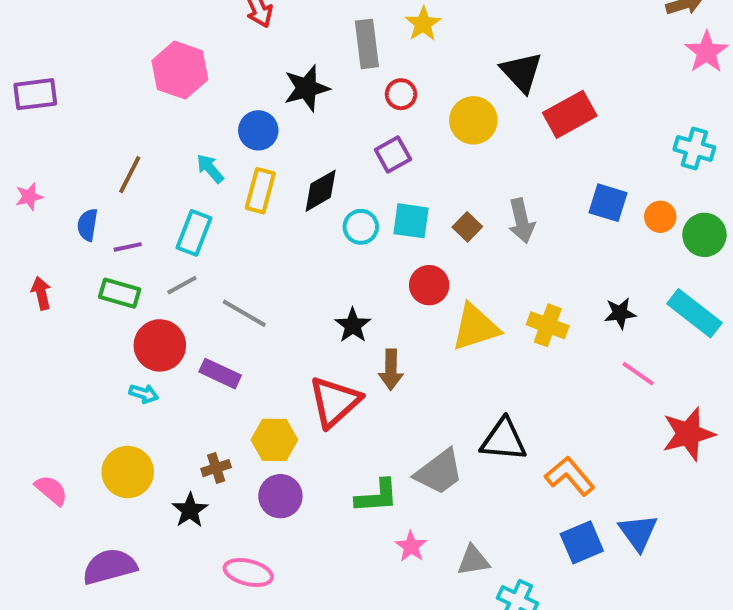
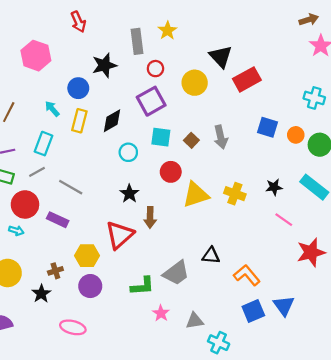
purple square: (393, 154) -> (151, 101), size x1.5
cyan circle: (361, 227) -> (128, 152), moved
black triangle: (503, 440) -> (211, 256), size x0.7

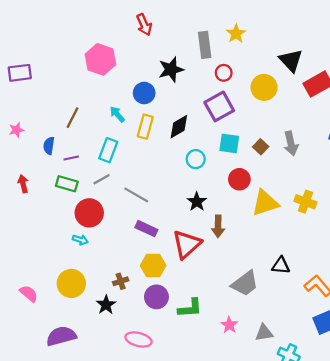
purple rectangle: (58, 220) -> (146, 229), moved
green L-shape: (142, 286) -> (190, 308), moved

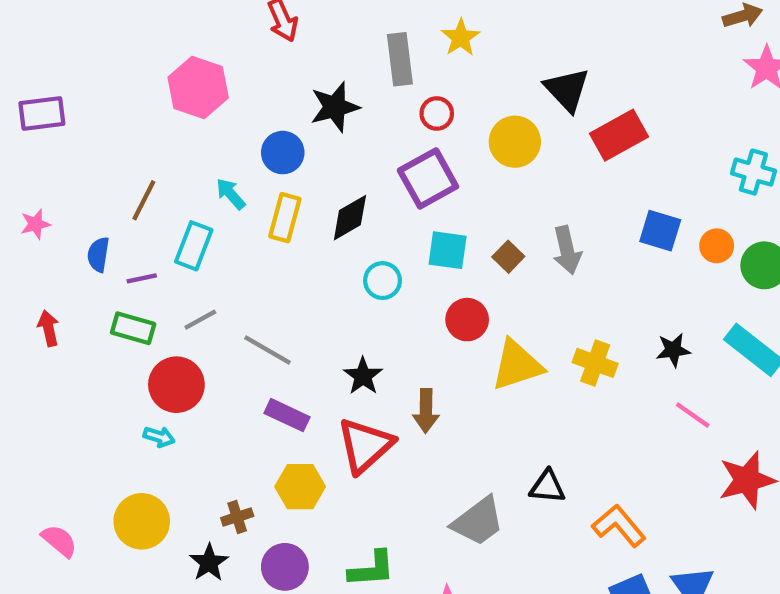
cyan rectangle: (108, 150) -> (194, 246), moved
black star: (197, 202) -> (363, 376), moved
purple circle: (156, 297) -> (285, 567), moved

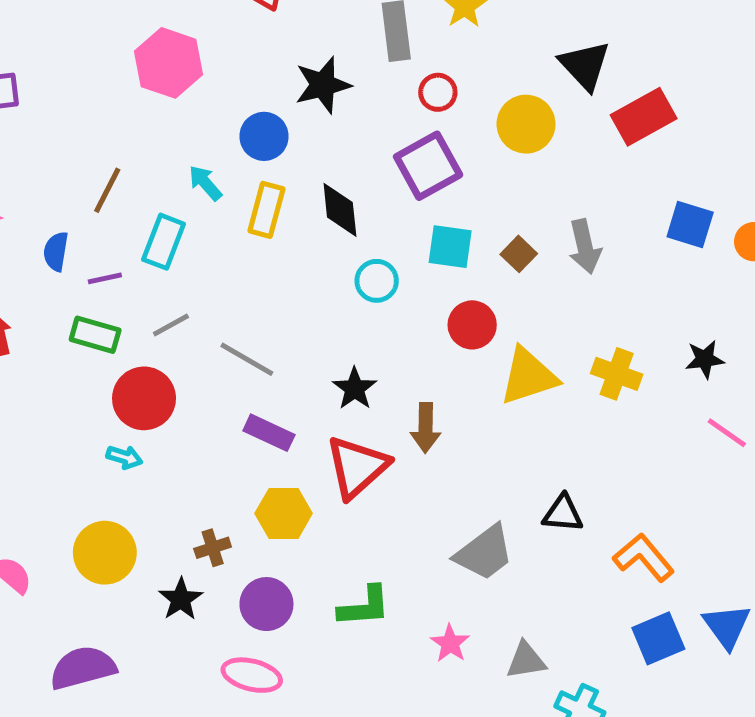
black diamond: (350, 218) -> (340, 210), turned -66

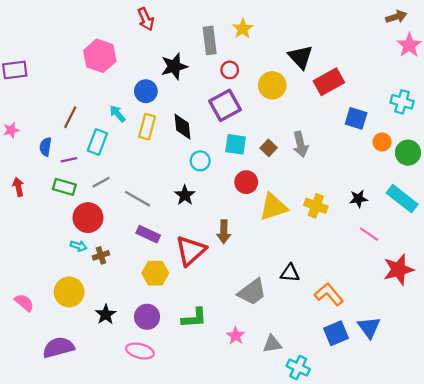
blue square: (690, 225) -> (356, 118), moved
black star: (355, 389) -> (185, 195), moved
brown cross: (213, 548) -> (101, 255), moved

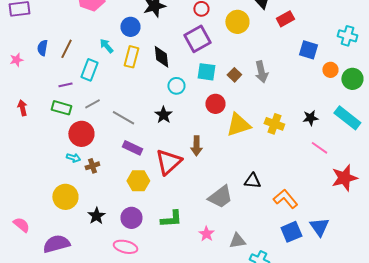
red rectangle: (329, 82) -> (285, 19), size x0.7
blue semicircle: (45, 147) -> (42, 48), moved
pink semicircle: (24, 303) -> (21, 225), moved

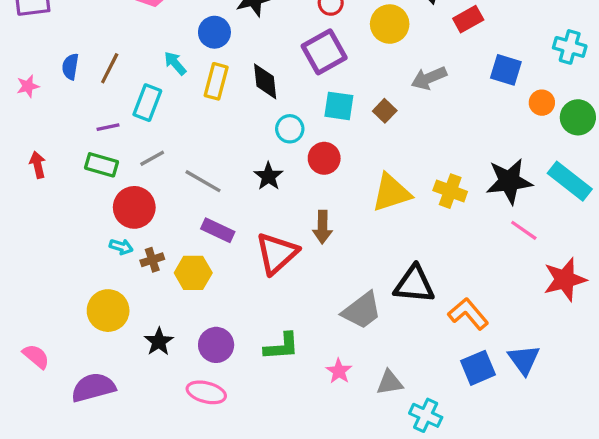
gray arrow: (261, 72) -> (429, 78), moved, turned 80
red circle: (215, 104) -> (324, 158), moved
black star: (310, 118) -> (509, 181), size x1.8
yellow hexagon: (138, 181) -> (193, 273), moved
black triangle: (252, 181) -> (414, 284), size x1.5

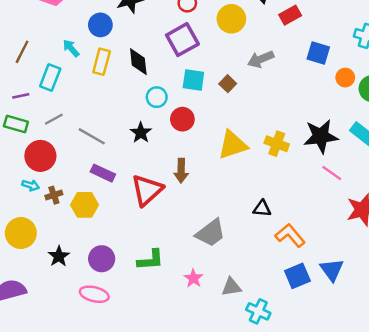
black triangle: (414, 284) -> (262, 209), moved, size x0.6

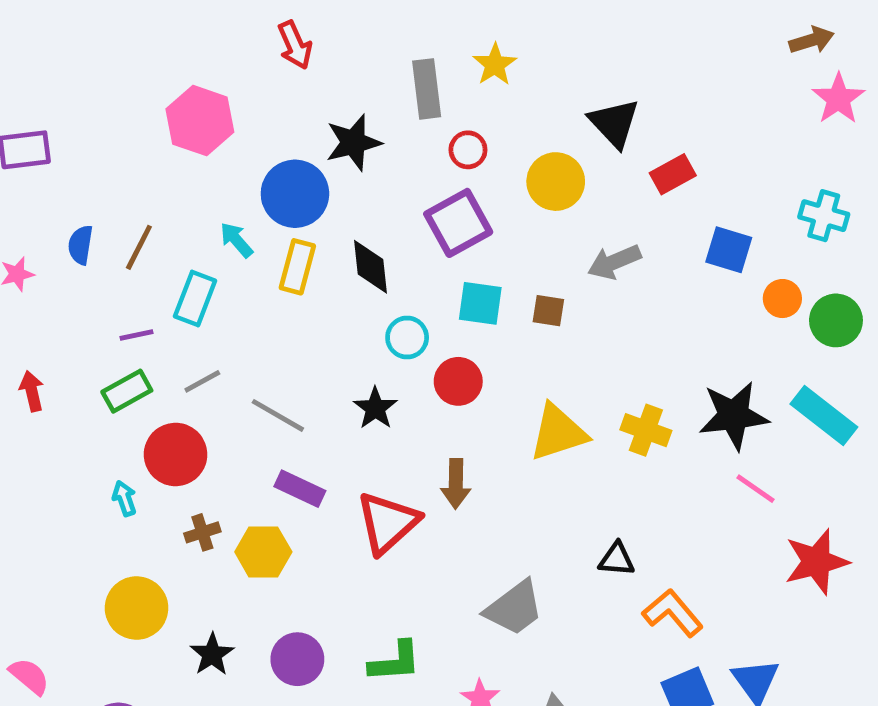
blue circle: (100, 25) -> (295, 194), size x1.4
brown square: (228, 84) -> (548, 311), turned -35
green rectangle: (16, 124) -> (127, 391), turned -45
cyan arrow: (31, 185) -> (124, 498), moved, turned -126

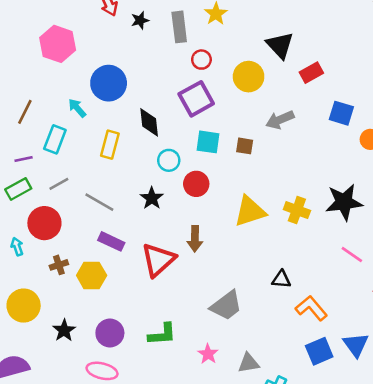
black star: (353, 143) -> (140, 20), moved, size x0.6
yellow rectangle: (297, 267) -> (110, 145), moved
pink line: (756, 489) -> (352, 254), moved

